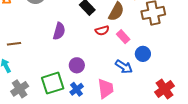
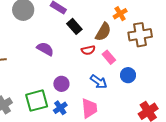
purple semicircle: (59, 31) -> (45, 49), turned -78
blue arrow: (124, 67) -> (99, 82), moved

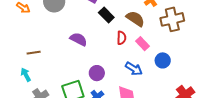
brown semicircle: (103, 32) -> (135, 19), turned -84
red semicircle: (88, 50) -> (121, 38), turned -72

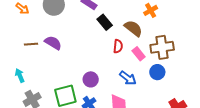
brown cross: (172, 19) -> (162, 47), moved
purple semicircle: (78, 39) -> (53, 43), moved
brown line: (34, 53) -> (31, 44), moved

